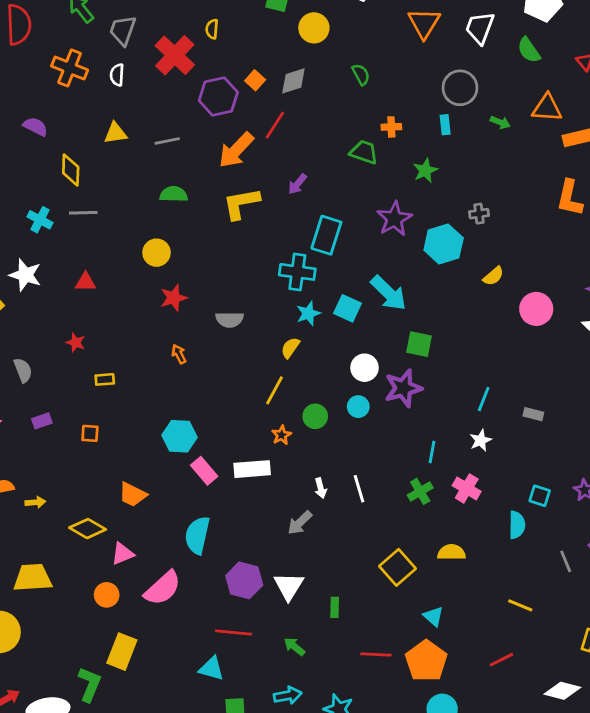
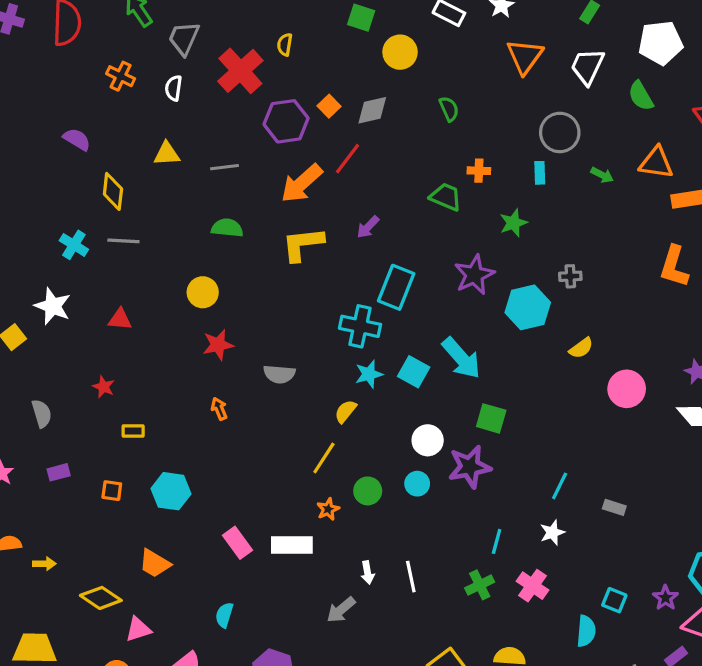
orange cross: (70, 68) -> (121, 76), size x0.7
cyan hexagon: (180, 436) -> (171, 491), moved
cyan semicircle: (197, 535) -> (224, 615), size x0.6

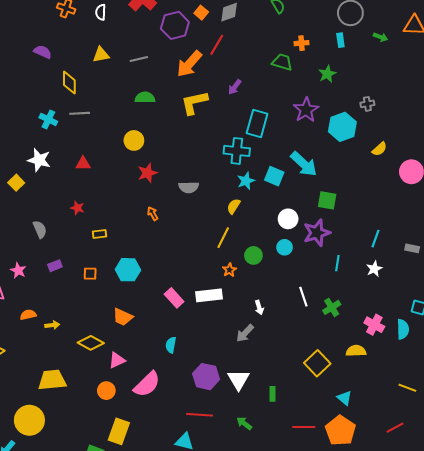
cyan line: (497, 541) -> (337, 263), moved
white line: (411, 577) -> (303, 297), moved
pink cross: (532, 586) -> (374, 325), moved

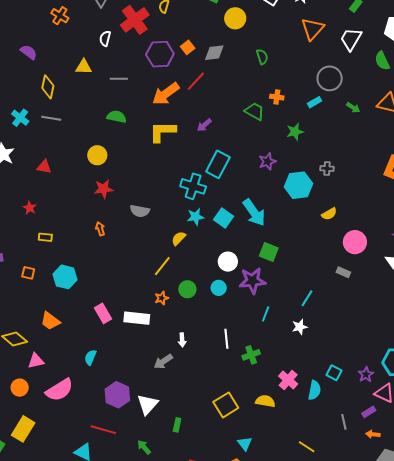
white semicircle: (101, 12) -> (105, 38), moved
cyan rectangle: (340, 40) -> (314, 102), turned 56
purple star: (306, 110) -> (267, 161), size x0.7
gray rectangle: (412, 248) -> (343, 272), moved

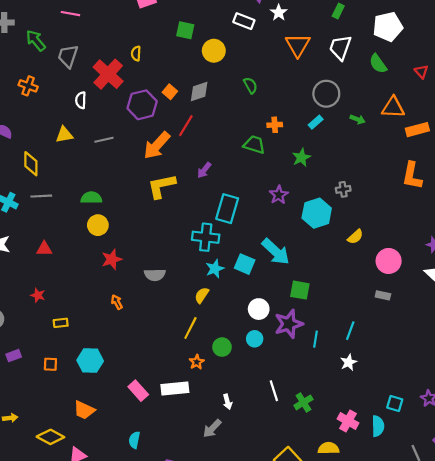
green semicircle: (117, 117) -> (91, 198), moved
cyan line: (266, 314) -> (315, 339), moved

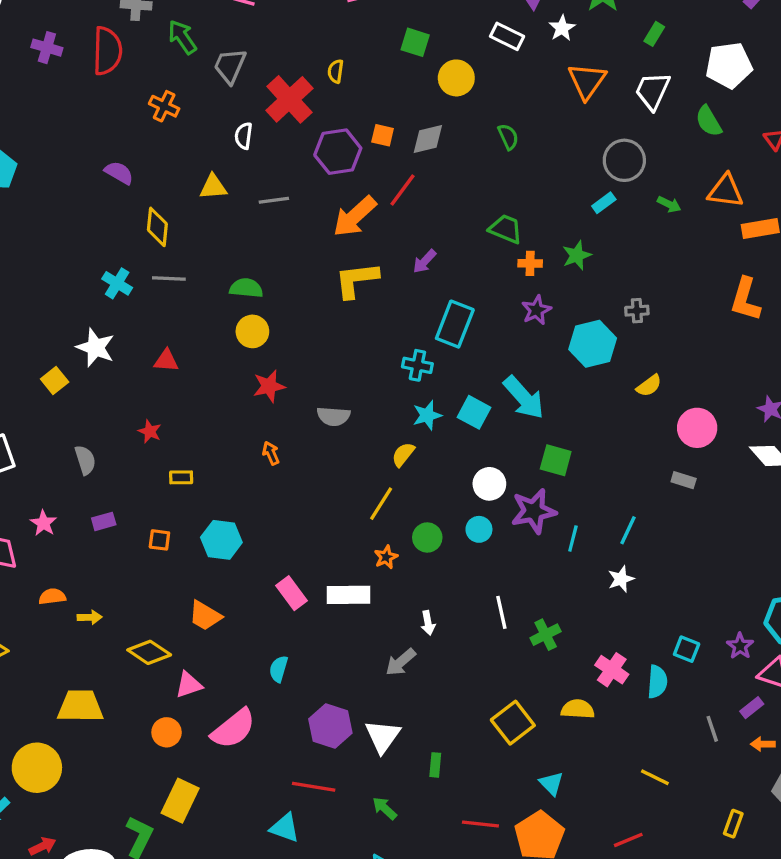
orange square: (170, 92) -> (383, 135), turned -32
orange cross: (275, 125) -> (530, 263), moved
cyan cross: (206, 237) -> (417, 365), size x0.7

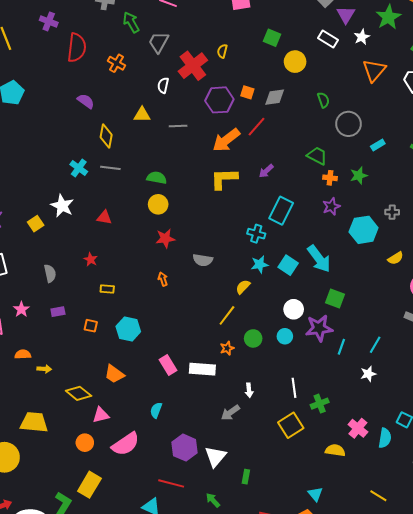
red semicircle: (107, 51) -> (77, 48), moved
gray circle: (624, 160) -> (348, 124), moved
yellow square: (513, 723) -> (291, 425), moved

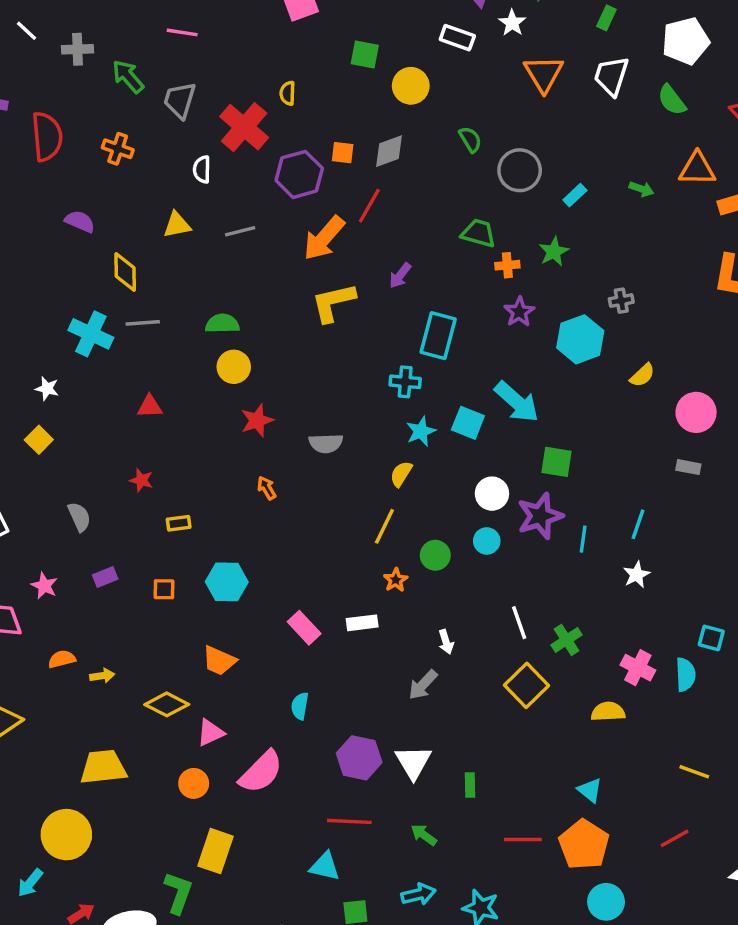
cyan cross: (79, 168) -> (91, 334), size x1.4
white star: (62, 206) -> (47, 389), moved, size x0.6
white rectangle: (202, 369) -> (362, 623), size x0.7

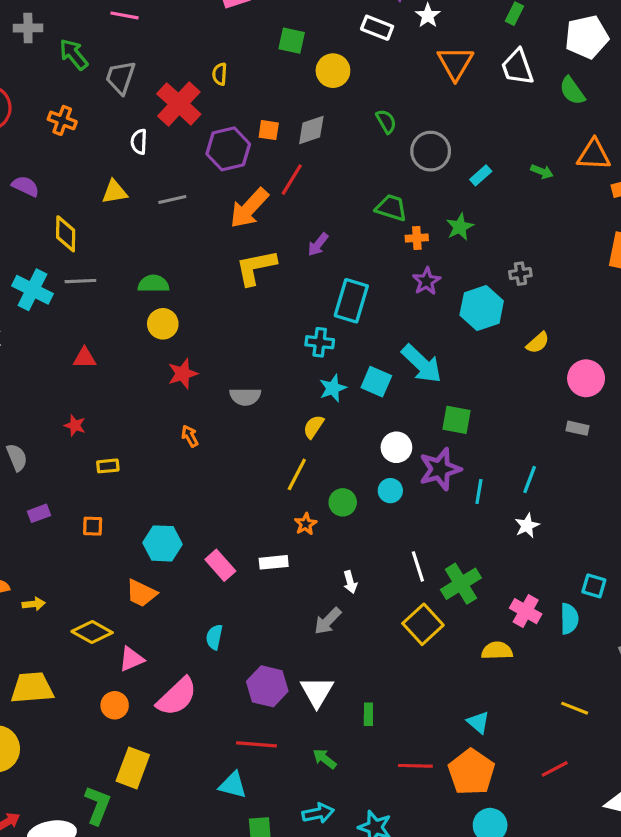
white trapezoid: (611, 76) -> (517, 67), turned -39
cyan hexagon: (227, 582) -> (163, 543), moved
green cross: (567, 640) -> (461, 584), size x1.4

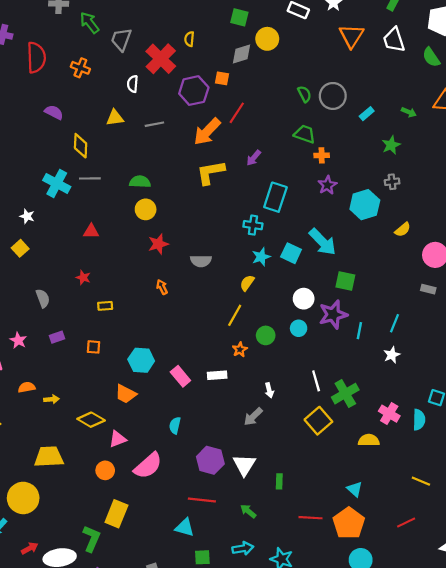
green semicircle: (386, 121) -> (304, 94), moved
gray diamond: (311, 130) -> (242, 54), moved
green star: (460, 227) -> (391, 145), moved

